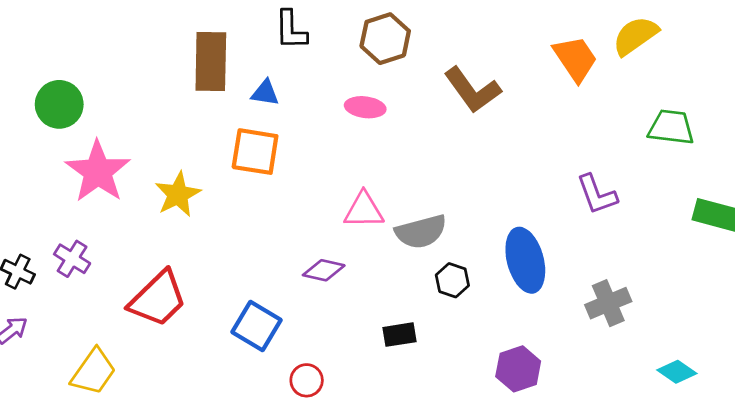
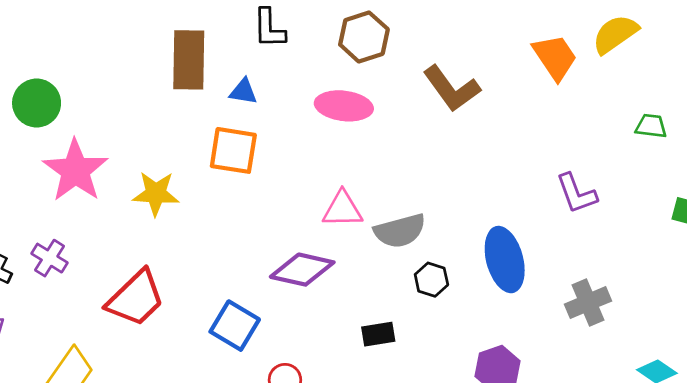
pink ellipse: (365, 107) -> (344, 106), size x1.4
green trapezoid: (671, 127) -> (651, 126), size x0.7
yellow star: (178, 194) -> (156, 193), turned 30
purple diamond: (324, 270) -> (302, 270), size x1.5

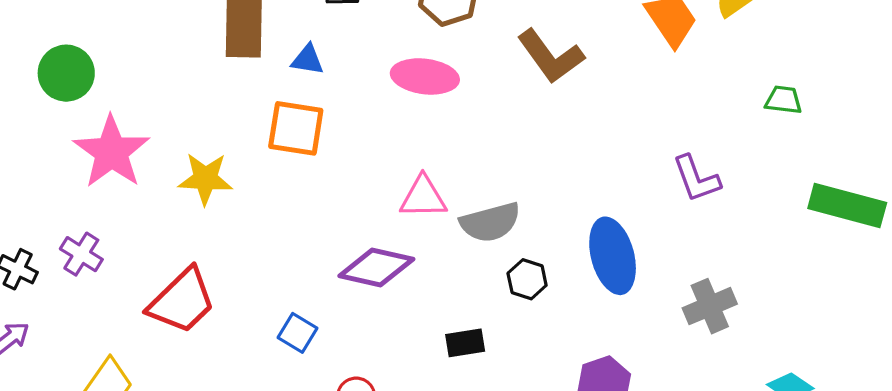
blue square: (235, 326) -> (297, 333), size x0.7

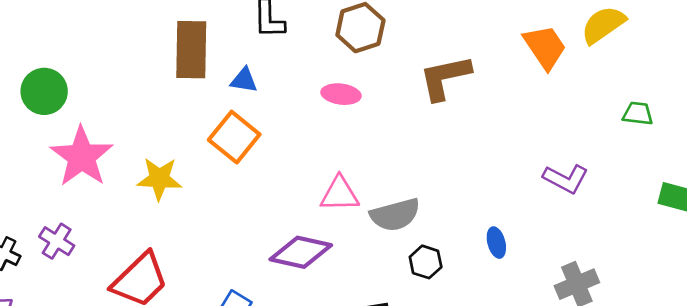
brown L-shape: (551, 56) -> (445, 77), turned 114
pink ellipse: (425, 76) -> (341, 94), size x0.7
orange square: (296, 128) -> (234, 137), turned 30
purple L-shape: (696, 179) -> (566, 179), turned -42
blue ellipse: (613, 256) -> (496, 243), size x0.5

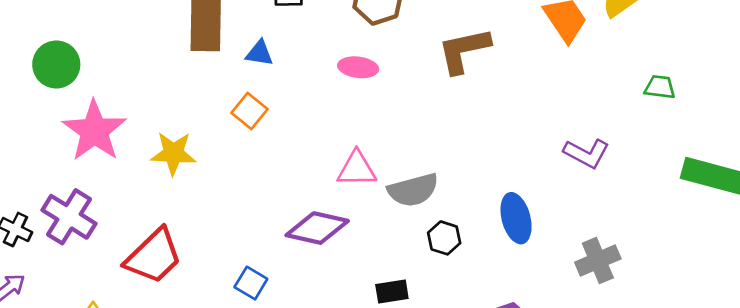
orange square: (234, 137) -> (249, 111), size x0.7
purple cross: (57, 241) -> (69, 217), size x1.5
blue ellipse: (496, 243) -> (516, 218), size x1.6

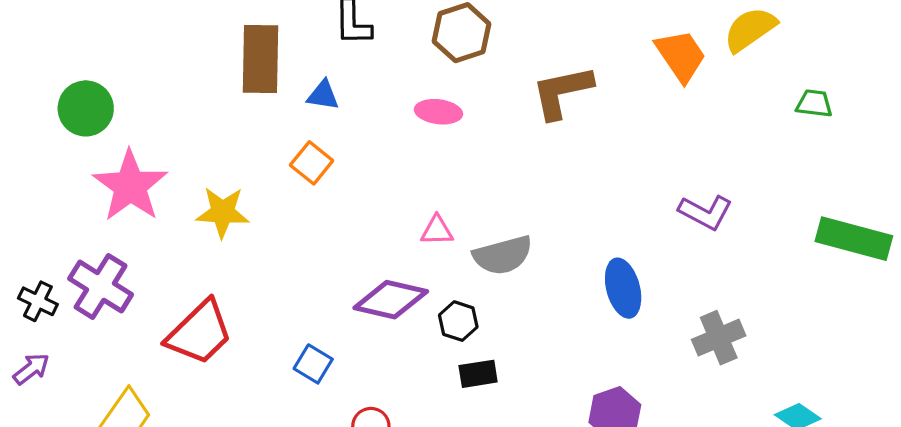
green trapezoid: (660, 87) -> (814, 103), moved
pink triangle: (357, 169) -> (437, 230), size x0.7
black hexagon: (444, 238) -> (458, 321), moved

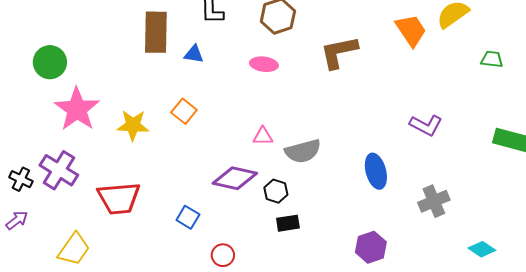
orange square: (312, 163) -> (184, 111), moved
red trapezoid: (199, 333) -> (119, 198), turned 39

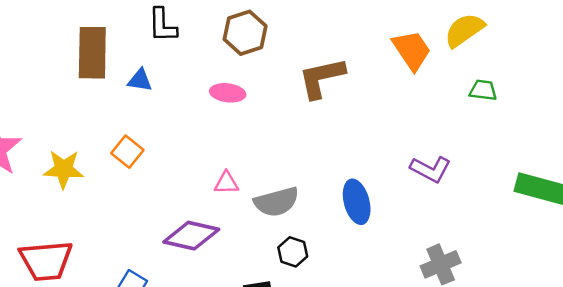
green trapezoid: (492, 59) -> (483, 90), moved
blue ellipse: (376, 171) -> (357, 202), moved
black hexagon: (276, 191) -> (293, 252), moved

